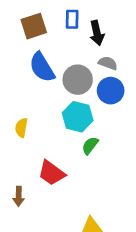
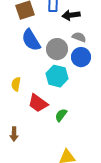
black arrow: (97, 33) -> (71, 15), turned 96
green semicircle: (90, 145) -> (61, 115), moved
red trapezoid: (52, 173) -> (38, 103), moved

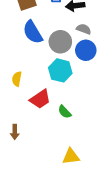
red trapezoid: (38, 103) -> (40, 99), turned -70
green semicircle: (61, 115) -> (65, 112), turned -80

